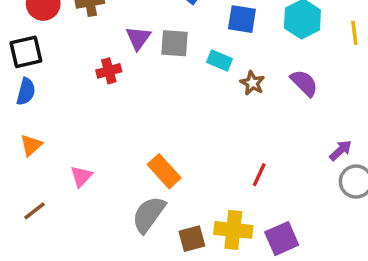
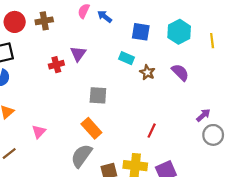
purple triangle: (138, 38) -> (78, 54), moved
gray square: (175, 43) -> (98, 95), moved

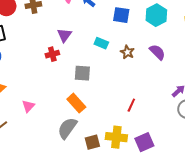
cyan rectangle: (126, 58) -> (101, 43), moved
red cross: (56, 65) -> (52, 54), moved

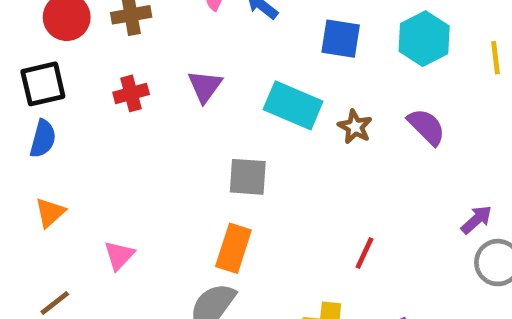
cyan rectangle: (101, 43) -> (293, 105), size x1.6
red cross: (52, 54) -> (131, 93), moved
orange rectangle: (76, 103) -> (233, 248), turned 60

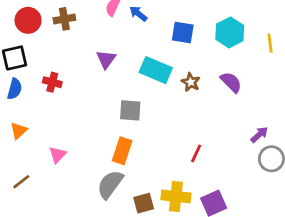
red cross: (131, 93) -> (52, 82), moved, turned 30

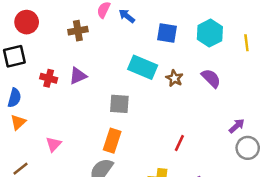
brown cross: (64, 19) -> (78, 31), moved
purple triangle: (106, 59) -> (78, 76), moved, turned 30
blue semicircle: (15, 89) -> (14, 98), moved

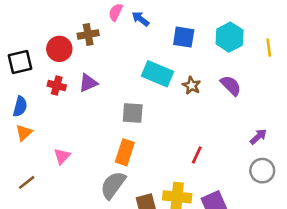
red circle: (27, 22) -> (59, 49), moved
gray circle: (248, 148) -> (262, 171), moved

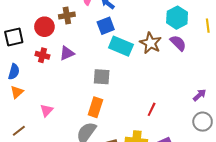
blue square: (184, 37) -> (106, 26), moved, turned -30
brown star: (192, 86) -> (151, 43), moved, size x1.5
purple semicircle: (231, 86) -> (178, 43), moved

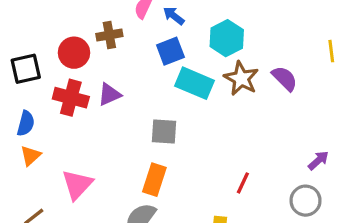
cyan hexagon: (177, 18) -> (227, 38), moved
red cross: (42, 55) -> (71, 98), size x1.5
pink triangle: (46, 110) -> (77, 185), size x1.5
gray circle: (203, 122) -> (306, 201), moved

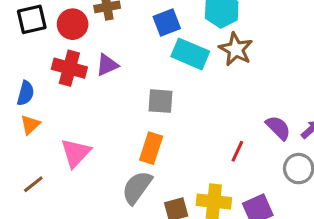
black square: (26, 69) -> (32, 19), moved
purple semicircle: (285, 78) -> (278, 128), moved

